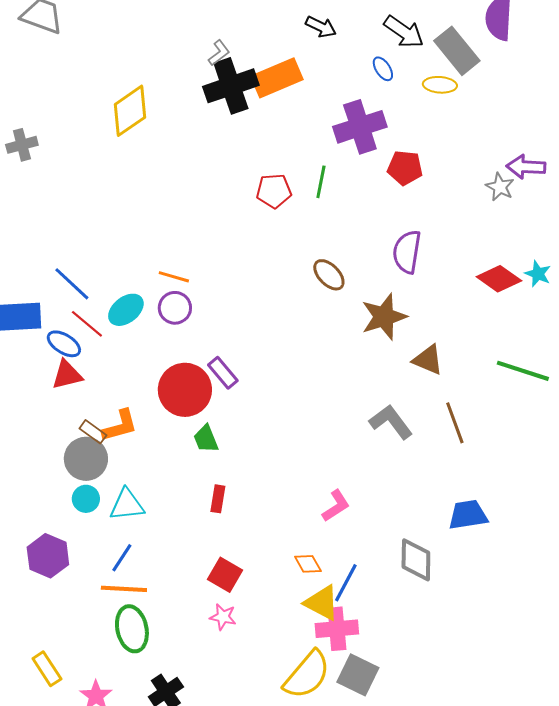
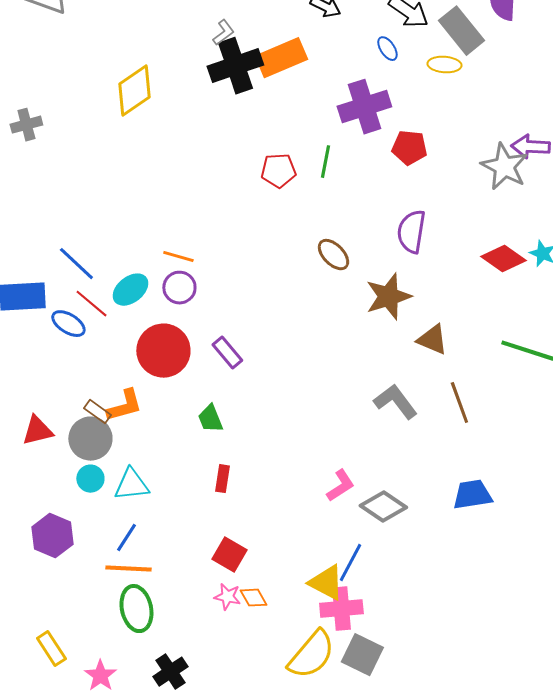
gray star: (500, 187) -> (504, 167), size x1.6
red triangle: (67, 375) -> (37, 431), moved
red circle: (185, 390) -> (163, 351), moved
gray diamond: (416, 560) -> (383, 507), moved, turned -57
orange diamond: (308, 564) -> (253, 598), moved

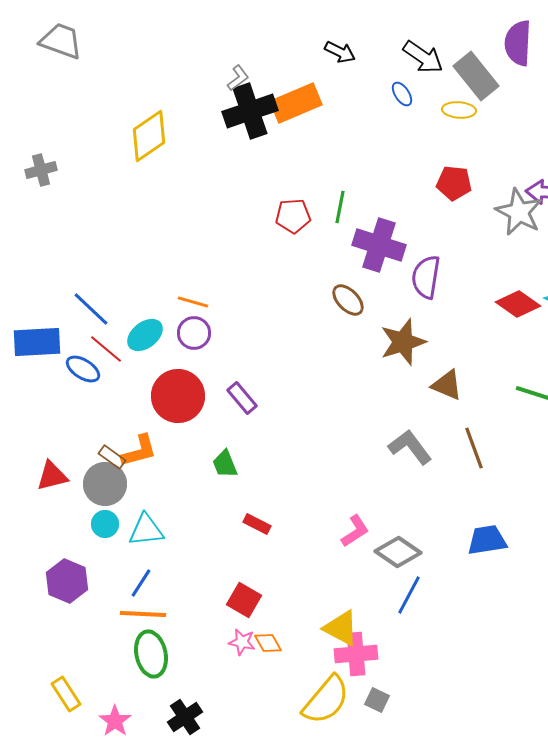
purple cross: (364, 107) -> (379, 245), moved, turned 36
red pentagon: (409, 148) -> (454, 183), moved
red rectangle: (222, 479) -> (257, 524), moved, turned -72
blue line: (350, 563) -> (409, 595), moved
gray square: (362, 655) -> (377, 700), size x0.6

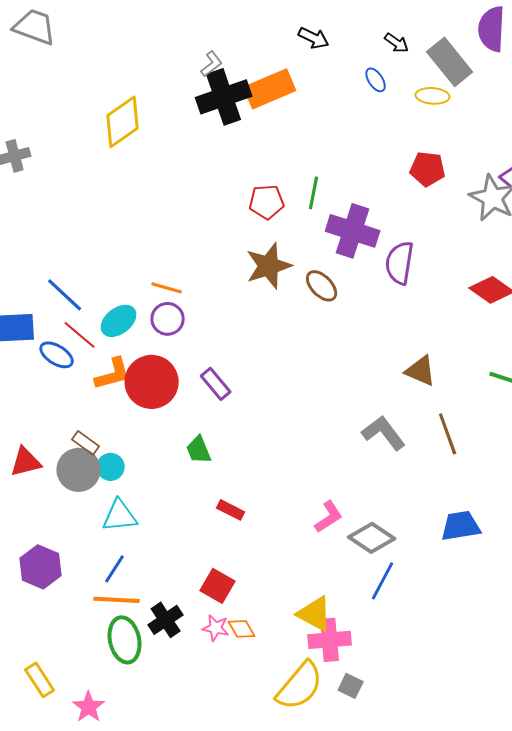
black arrow: (423, 57) -> (397, 43), size x0.6
brown star: (403, 342) -> (269, 266), moved
orange L-shape: (139, 451) -> (113, 374), moved
cyan circle: (105, 524) -> (111, 467), moved
black cross: (185, 717) -> (166, 620), moved

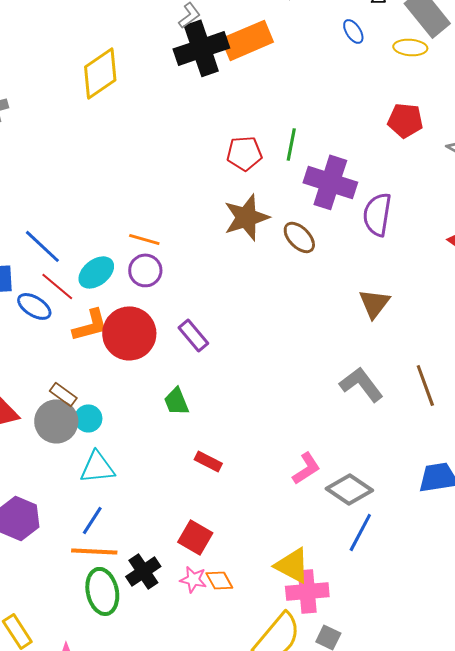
brown triangle: (421, 371) -> (374, 303), moved, turned 44

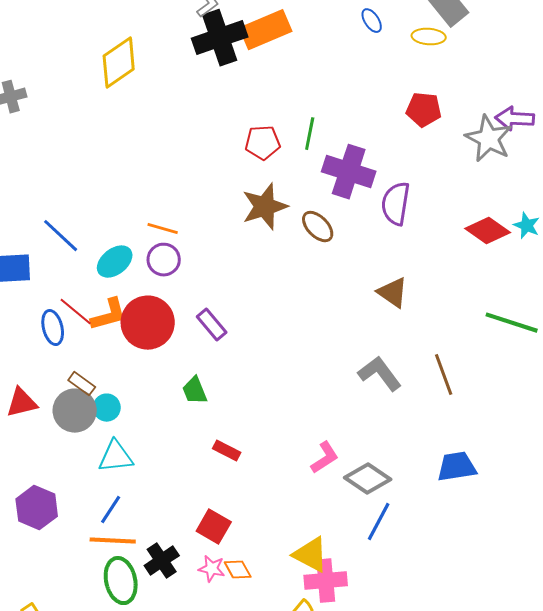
red line: (57, 286) -> (76, 312), moved
brown triangle: (374, 303) -> (393, 293), turned -32
blue ellipse: (34, 306) -> (53, 328), moved, turned 44

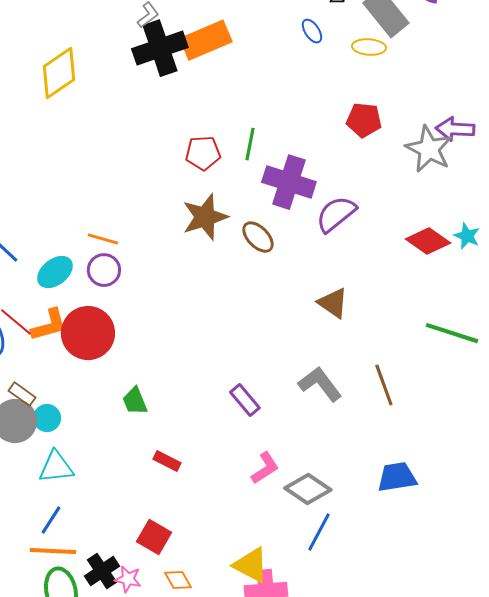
purple semicircle: (396, 204) -> (336, 214), turned 42
purple rectangle: (212, 325) -> (245, 400), moved
pink star: (212, 569) -> (128, 579), moved

